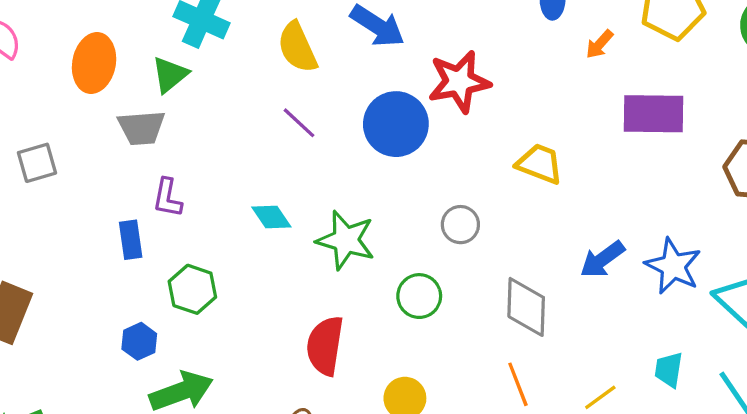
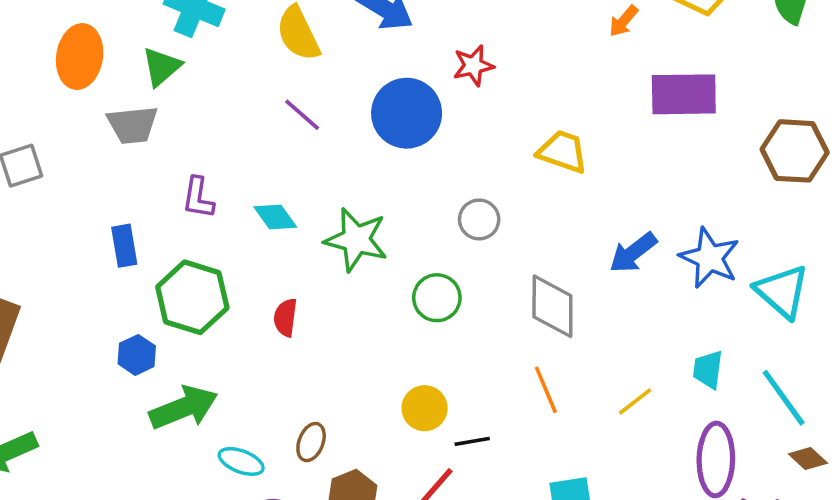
red star: (459, 82) -> (473, 66), size x0.6
purple L-shape: (167, 198) -> (198, 198), moved
green hexagon: (192, 289) -> (192, 297), size x1.4
red semicircle: (325, 346) -> (285, 318), moved, size x0.6

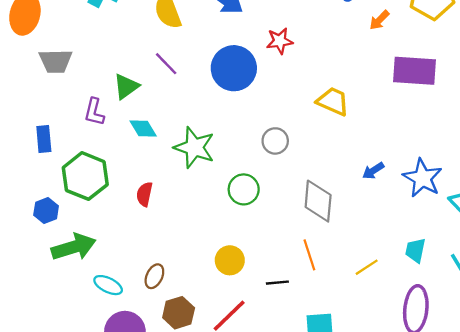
green triangle: (162, 67) -> (126, 86), moved
blue arrow: (633, 253) -> (373, 171), size x0.7
black line: (472, 441) -> (277, 283), moved

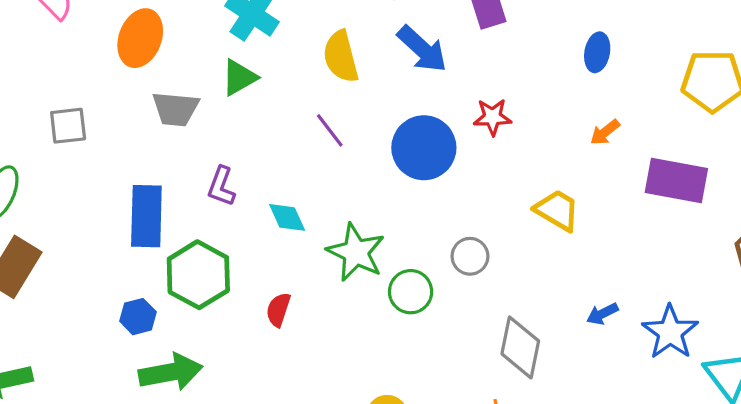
orange arrow: (379, 20) -> (605, 132), moved
green triangle: (126, 86) -> (239, 78), moved
blue rectangle: (44, 139) -> (146, 216), size x1.6
green circle: (244, 189) -> (411, 292), moved

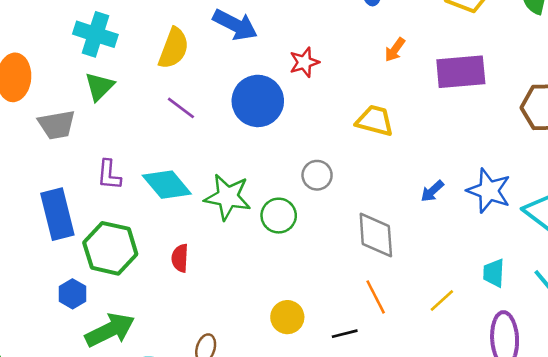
yellow semicircle: (341, 57) -> (174, 48), turned -129
cyan diamond: (287, 217) -> (167, 185), size x1.5

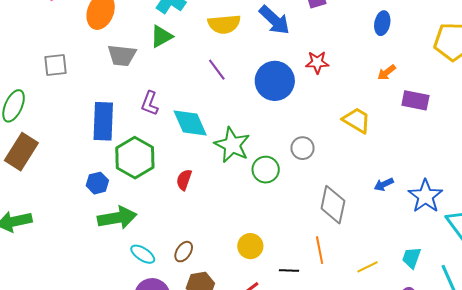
yellow semicircle: (174, 48) -> (224, 24), turned 48
purple rectangle: (461, 72) -> (415, 100), moved, size x0.7

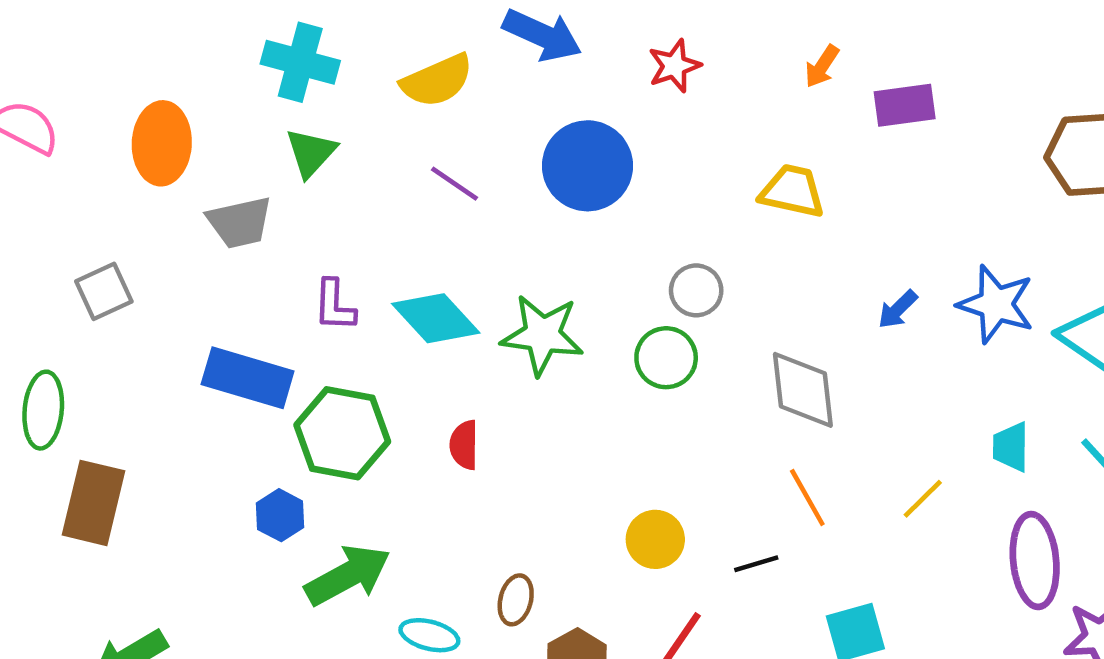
red star: (317, 62) -> (674, 66), moved
blue rectangle: (103, 121) -> (248, 378), turned -57
green circle: (266, 170) -> (666, 358), moved

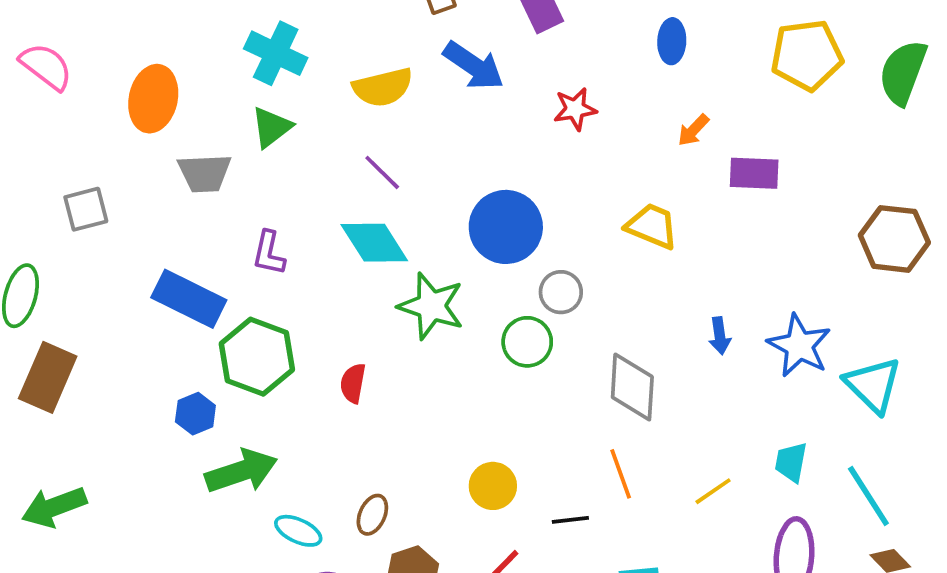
blue circle: (587, 166) -> (506, 227), moved
blue arrow: (898, 309) -> (720, 336), turned -63
cyan diamond: (436, 318) -> (374, 243), moved

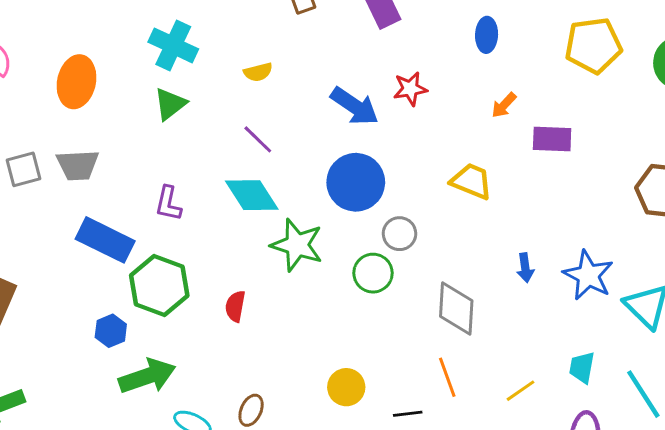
blue arrow: (474, 66) -> (355, 106), moved
yellow semicircle: (383, 87) -> (258, 72), size x0.6
gray trapezoid: (205, 173) -> (78, 165), moved

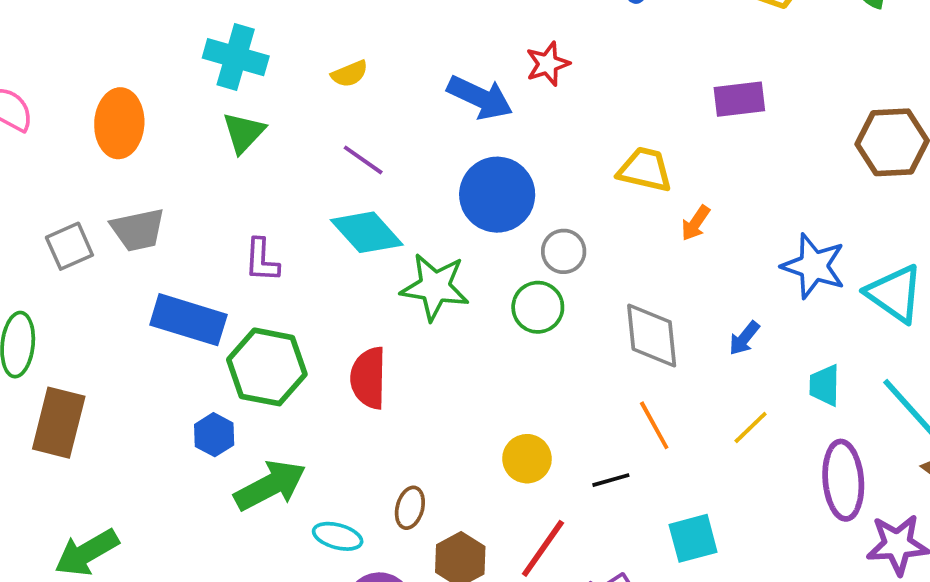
orange arrow: (504, 105) -> (695, 223), moved
blue arrow: (525, 268) -> (744, 338), moved, turned 56
red semicircle: (235, 306) -> (368, 378), size x1.5

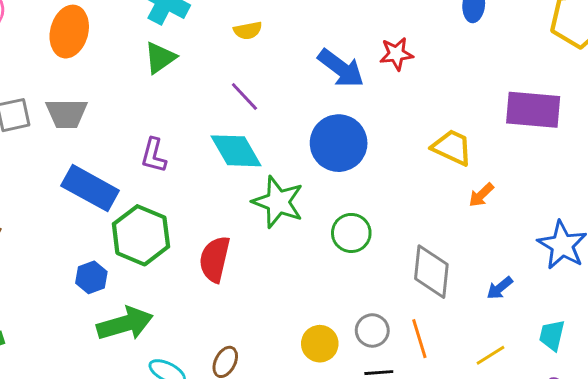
purple rectangle: (739, 99) -> (533, 110), size x1.4
gray circle: (564, 251) -> (372, 330), moved

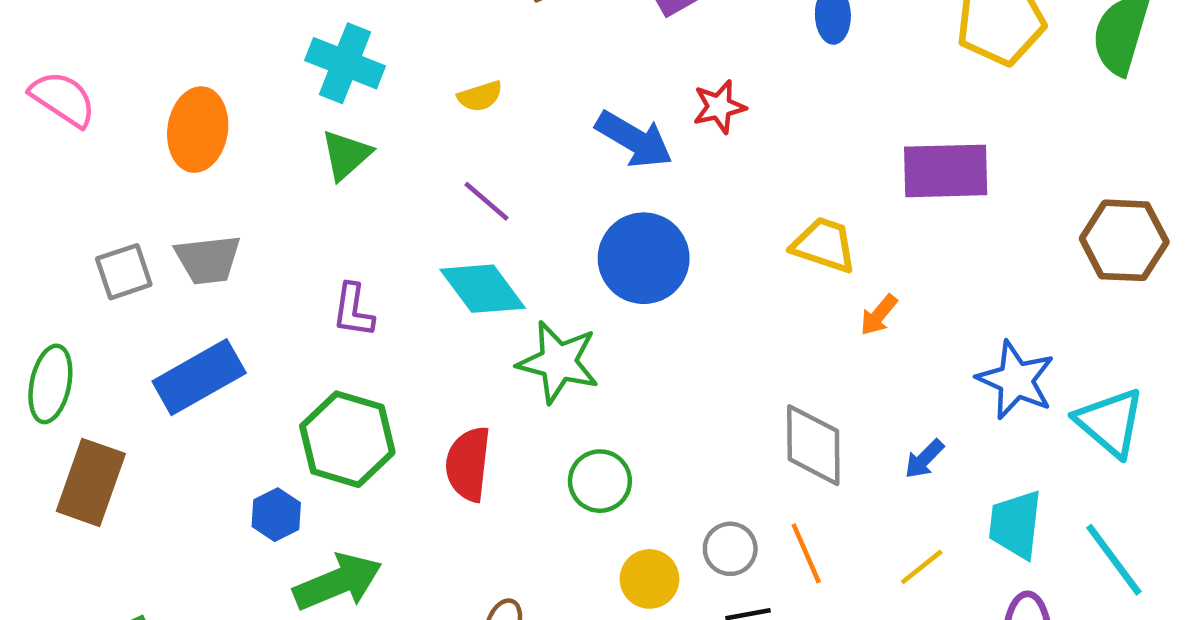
blue rectangle: (90, 188) -> (199, 377), moved, turned -52
green circle: (351, 233) -> (600, 481), moved
cyan trapezoid: (552, 335) -> (1015, 524), size x1.4

